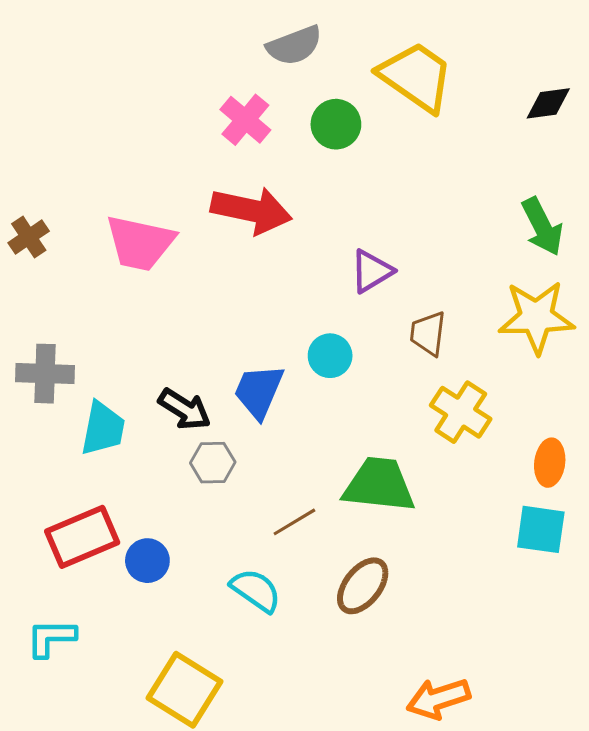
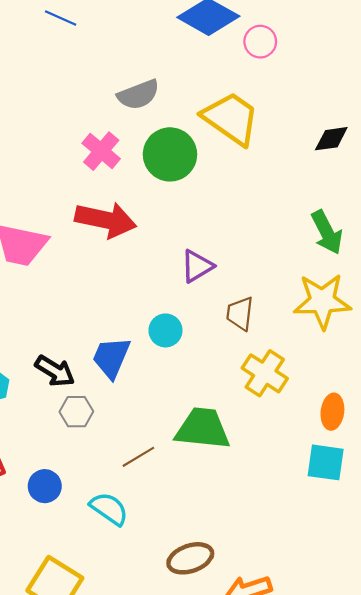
green circle: (336, 124) -> (170, 154), size x1.4
blue circle: (147, 561) -> (45, 486), moved
brown ellipse: (363, 586) -> (190, 558), moved, turned 33

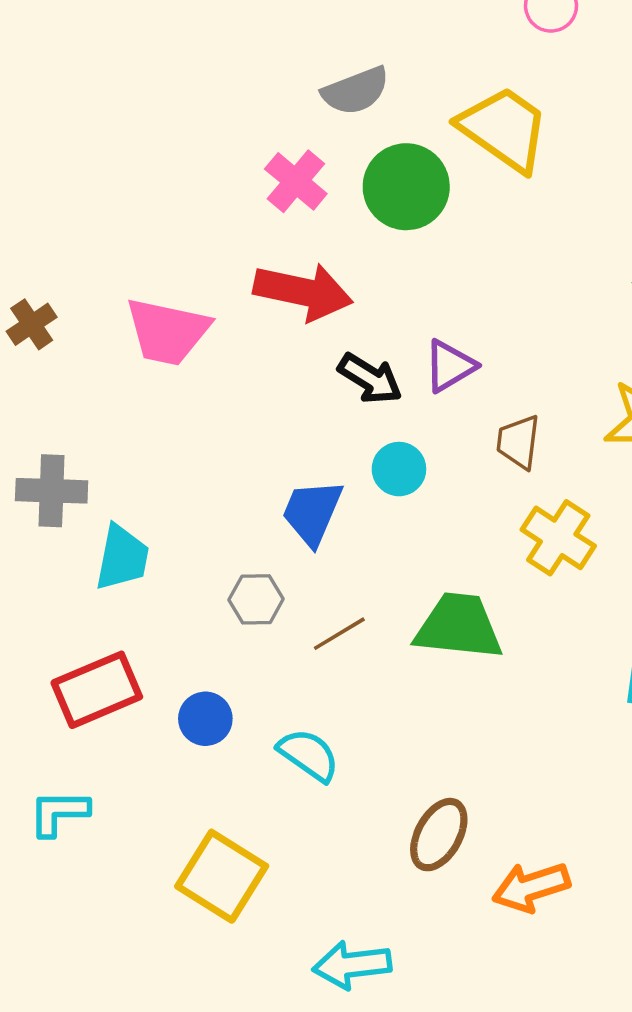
black arrow: (55, 371) -> (370, 379), moved
brown line: (138, 457) -> (339, 634), moved
brown ellipse: (190, 558) -> (439, 835), turned -42

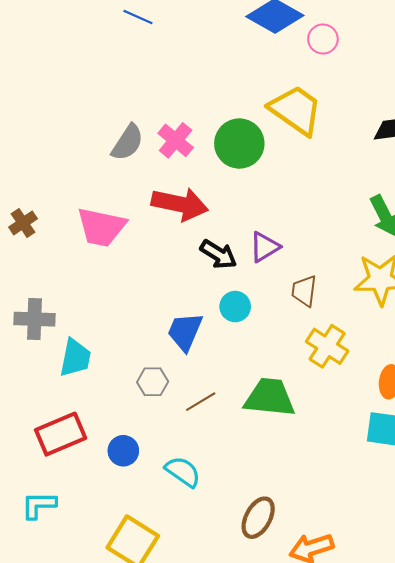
gray semicircle: (356, 91) -> (127, 142), moved, turned -36

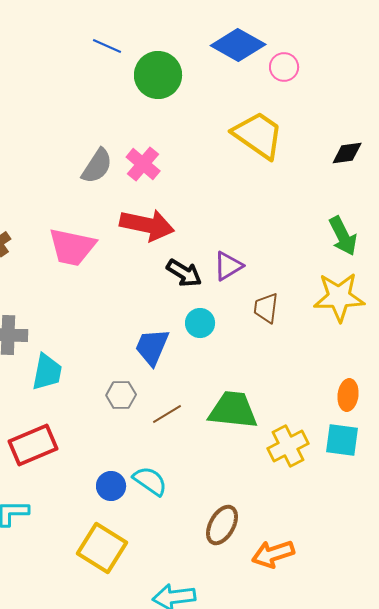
green circle: (239, 144) -> (158, 75), moved
yellow cross: (327, 346) -> (288, 446), moved, turned 30
blue circle: (123, 451) -> (111, 486), moved

